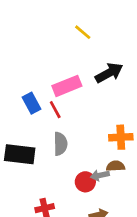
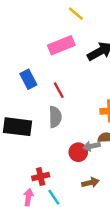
pink rectangle: (67, 86) -> (61, 45), moved
red line: (55, 110) -> (59, 90), moved

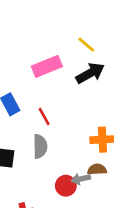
yellow line: (76, 14) -> (86, 45), moved

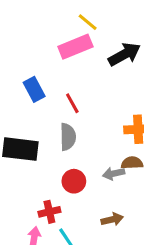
yellow line: (86, 45) -> (88, 22), moved
red circle: (66, 186) -> (74, 181), moved

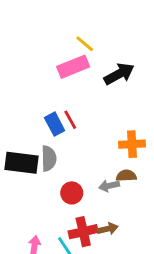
blue rectangle: (34, 89) -> (55, 124), moved
gray semicircle: (68, 137) -> (49, 158), moved
red cross: (49, 212) -> (83, 232), moved, size x1.4

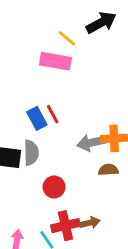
pink rectangle: (73, 67) -> (55, 61), turned 32
black arrow: (119, 74) -> (101, 23), moved
gray arrow: (109, 186) -> (91, 143), moved, size x1.4

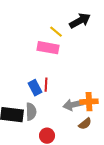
red line: (53, 114) -> (46, 85), turned 32
brown semicircle: (108, 170) -> (85, 124), turned 144

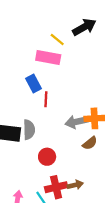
blue rectangle: (35, 88) -> (34, 83), moved

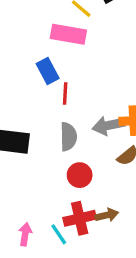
gray semicircle: (29, 130) -> (68, 137), moved
red circle: (47, 157) -> (80, 175), moved

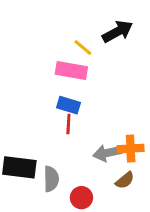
blue rectangle: (48, 71) -> (68, 105), moved, turned -45
gray semicircle: (68, 137) -> (51, 179), moved

